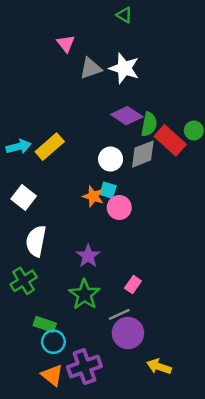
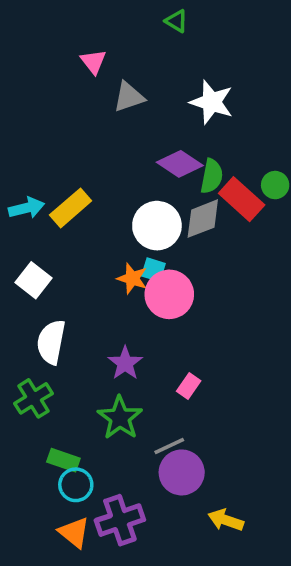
white star: (124, 68) -> (212, 102), moved
white circle: (111, 159) -> (157, 226), size x1.4
pink circle: (119, 208) -> (169, 294), size x1.4
pink rectangle: (133, 285) -> (189, 386), moved

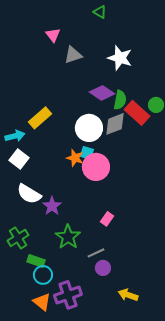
cyan arrow: (26, 208) -> (15, 136), moved
white semicircle: (51, 342) -> (29, 194), turned -70
purple star: (125, 363) -> (52, 206), moved
green cross: (34, 398) -> (18, 238), moved
purple circle: (182, 472) -> (103, 268), size x0.6

